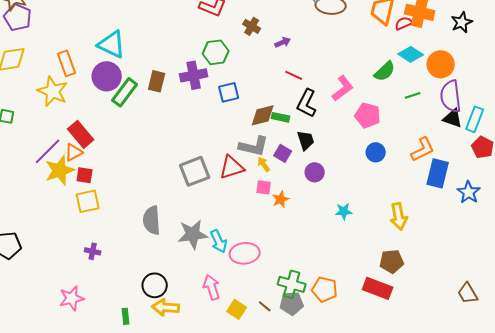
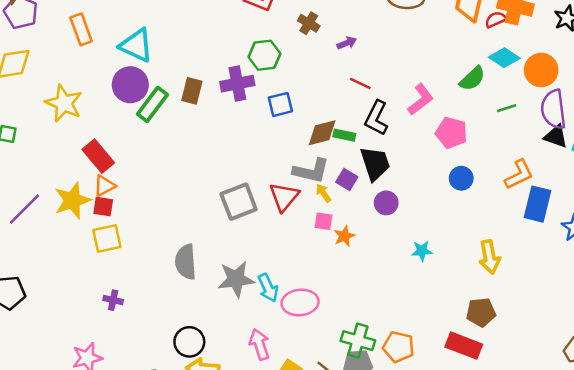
orange rectangle: (67, 63) -> (81, 29), moved
black trapezoid: (306, 140) -> (375, 163), size x1.4
purple line: (48, 151) -> (24, 209), moved
orange triangle: (74, 152) -> (104, 186), moved
red triangle: (232, 167) -> (284, 197), turned -32

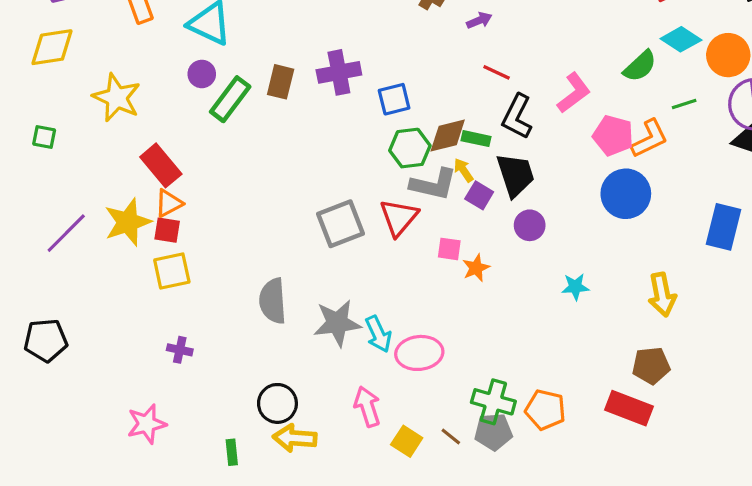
green hexagon: (264, 55) -> (410, 148), moved
purple circle: (130, 85) -> (202, 74), size x0.6
orange L-shape: (519, 175) -> (649, 139), moved
blue circle: (461, 178) -> (626, 194), size x1.6
yellow arrow: (323, 193) -> (463, 170), moved

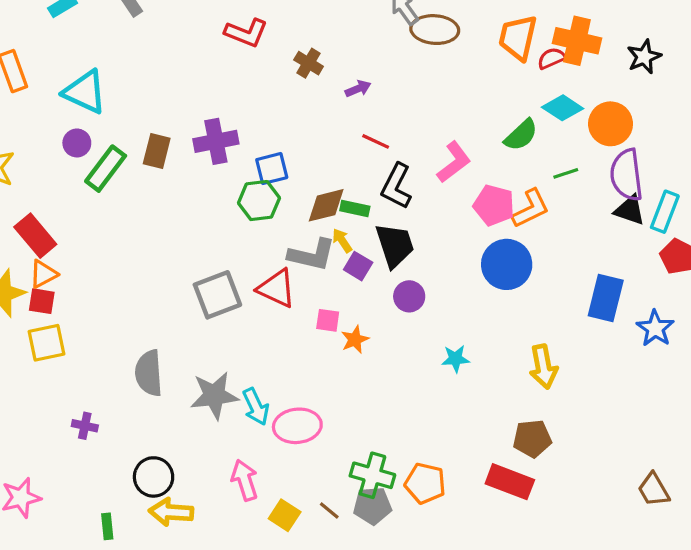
green hexagon: (410, 148) -> (259, 201), moved
red triangle: (399, 217) -> (277, 288), turned -45
purple cross: (180, 350) -> (85, 426), moved

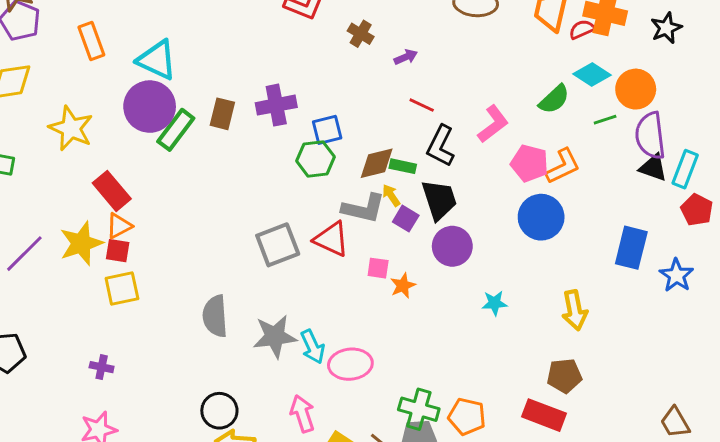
purple circle: (77, 143) -> (150, 107), size x2.0
green line: (566, 173) -> (605, 120), moved
purple circle: (409, 296) -> (452, 246), size x1.4
purple cross: (85, 426) -> (102, 367), moved

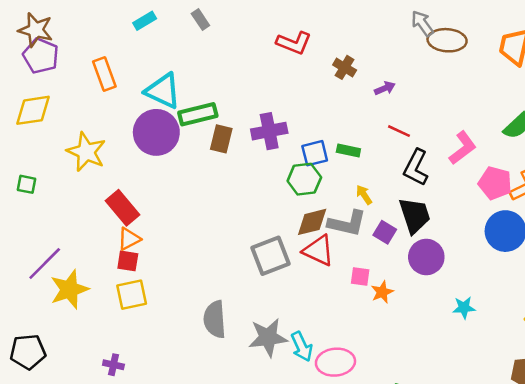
green rectangle: (176, 130) -> (198, 114), moved, turned 39
brown diamond: (377, 163) -> (312, 222), moved
green rectangle: (403, 166) -> (348, 151), moved
yellow arrow: (391, 195) -> (364, 195), moved
yellow star: (81, 243) -> (69, 289), moved

